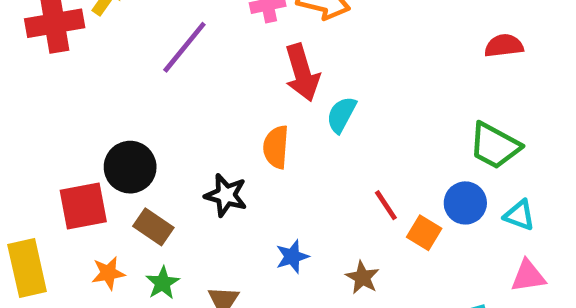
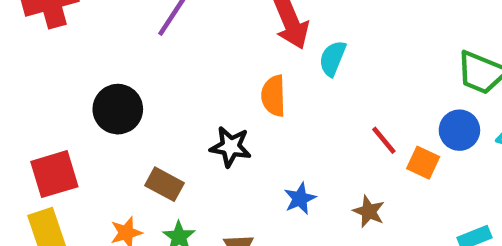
black circle: (130, 167) -> (118, 109), moved
red square: (83, 206) -> (54, 174), moved

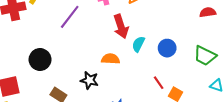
orange semicircle: (273, 96) -> (110, 59), turned 90
blue circle: (459, 130) -> (167, 48), moved

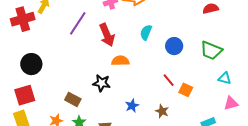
red arrow: (121, 26) -> (107, 35), moved
cyan semicircle: (138, 44) -> (146, 32), moved
black circle: (40, 60) -> (31, 64), moved

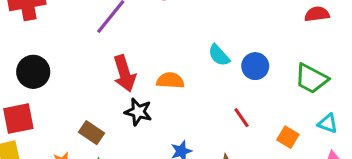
cyan semicircle: (146, 32) -> (219, 55), moved, turned -70
red arrow: (107, 35) -> (124, 73), moved
orange square: (186, 90) -> (288, 137), moved

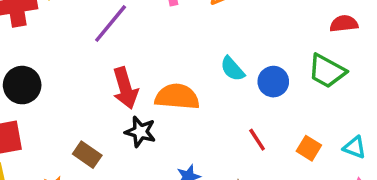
green trapezoid: (311, 79) -> (327, 71), moved
orange semicircle: (170, 81) -> (177, 97), size x1.4
orange square: (288, 137) -> (309, 148), moved

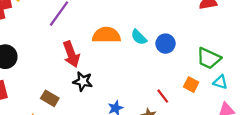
green trapezoid: (327, 71) -> (209, 58), moved
orange semicircle: (177, 97) -> (106, 35), moved
red line: (257, 140) -> (163, 96), moved

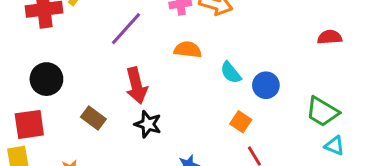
orange semicircle: (106, 35) -> (188, 50), moved, size x0.7
orange square: (191, 85) -> (241, 122), moved
brown rectangle: (50, 98) -> (93, 118), moved

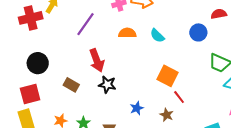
cyan semicircle: (231, 73) -> (157, 36), moved
blue circle: (266, 85) -> (198, 32), moved
orange square: (241, 122) -> (167, 76), size x1.5

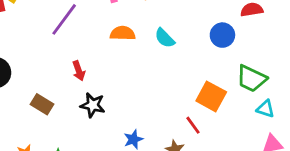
red arrow: (97, 60) -> (79, 71), size x0.6
orange square: (167, 76) -> (211, 96), moved

